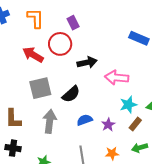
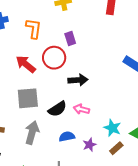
pink arrow: (117, 78) -> (81, 109), moved, size x0.7
cyan star: (128, 105) -> (112, 128), turned 30

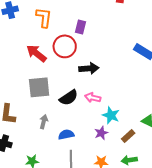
purple rectangle: (70, 39) -> (80, 27), turned 32
cyan star: (112, 128) -> (111, 115), moved
gray arrow: (32, 133) -> (44, 122), size x0.6
blue semicircle: (67, 136) -> (66, 135), moved

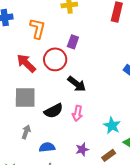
black arrow: (89, 68) -> (77, 84), turned 36
pink arrow: (93, 98) -> (77, 113), turned -98
cyan star: (111, 115) -> (112, 126), moved

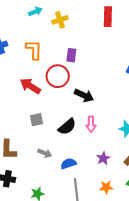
gray square: (25, 97) -> (37, 120), size x0.6
gray arrow: (26, 132) -> (45, 153), turned 104

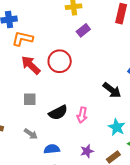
orange L-shape: (34, 50) -> (22, 39), moved, turned -90
purple rectangle: (71, 55) -> (83, 30), moved, turned 32
black arrow: (84, 95) -> (112, 90), moved

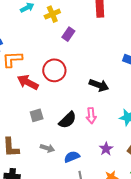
black arrow: (112, 90) -> (99, 85), moved

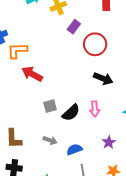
red circle: (54, 70) -> (95, 44), moved
gray square: (37, 115) -> (50, 106), moved

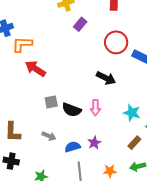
red circle: (95, 44) -> (116, 42), moved
black semicircle: (71, 113) -> (72, 110), turned 60
purple star: (109, 142) -> (94, 143), moved

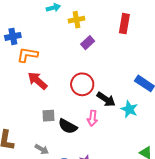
red circle: (116, 42) -> (82, 84), moved
pink arrow: (95, 108) -> (92, 118), moved
cyan star: (132, 113) -> (129, 109), moved

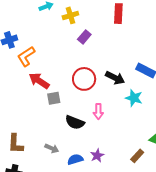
orange L-shape: (27, 55) -> (26, 56), turned -35
black arrow: (106, 99) -> (115, 78), moved
gray square: (49, 116) -> (54, 98), moved

